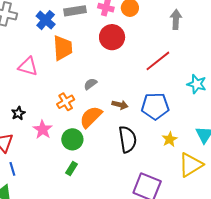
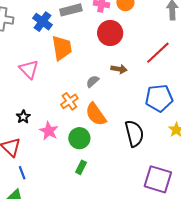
pink triangle: (28, 66) -> (29, 69), turned 35
brown arrow: (120, 105) -> (119, 69), moved
orange semicircle: (91, 117) -> (96, 114), turned -75

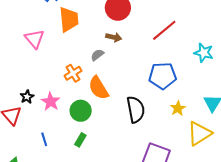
brown arrow: (119, 69) -> (114, 37), moved
black star: (23, 117) -> (27, 97), moved
blue line: (22, 173) -> (44, 139), moved

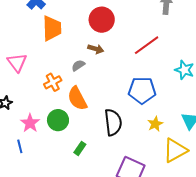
pink triangle: (34, 39) -> (17, 62), moved
pink star: (51, 102) -> (30, 123), moved
green rectangle: (80, 140) -> (80, 148), moved

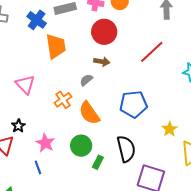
blue pentagon: (142, 90) -> (133, 104), moved
green circle: (58, 120) -> (81, 146), moved
black semicircle: (113, 122) -> (126, 149), moved

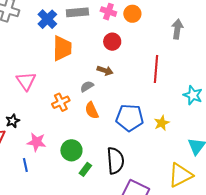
red circle: (104, 32) -> (112, 42), size x0.7
red line: (152, 52) -> (156, 69), turned -52
orange semicircle: (89, 113) -> (92, 110), moved, size x0.7
yellow star: (170, 129) -> (162, 123), moved
pink star: (45, 143) -> (37, 142), turned -30

